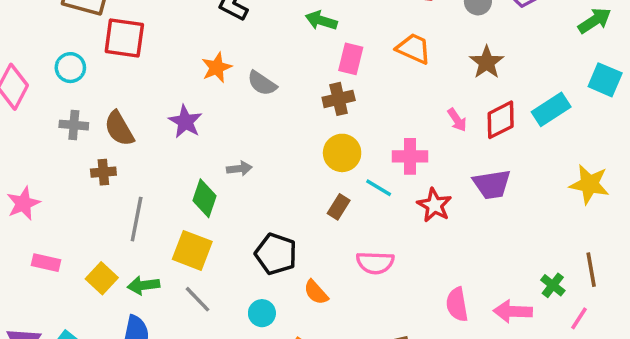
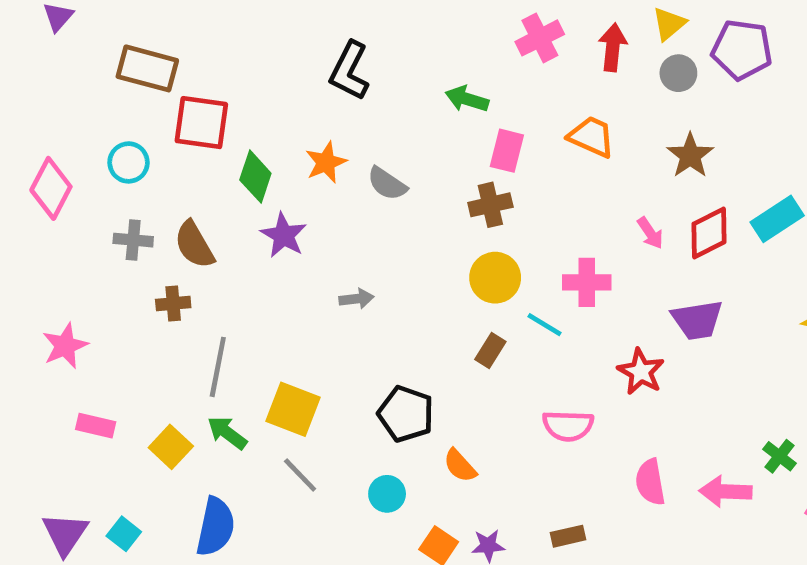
green diamond: (204, 198) -> (255, 177), moved
red star: (434, 205) -> (641, 372), moved
pink semicircle: (375, 263) -> (568, 426), moved
green arrow: (144, 285) -> (227, 433), moved, turned 44

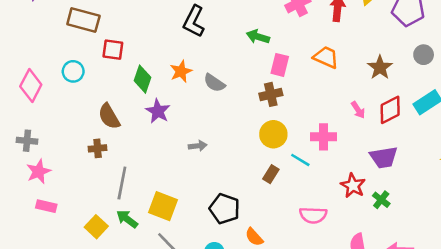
gray circle: (678, 73) -> (424, 55), moved
red square: (201, 123) -> (113, 50), size x0.7
gray cross: (133, 240) -> (27, 141), moved
pink rectangle: (96, 426) -> (46, 206), moved
green cross: (779, 456) -> (381, 200), moved

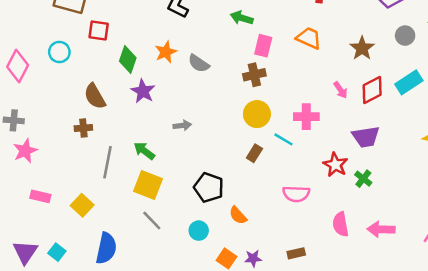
pink rectangle: (46, 206) -> (40, 196), moved
green arrow: (127, 219) -> (144, 151), moved

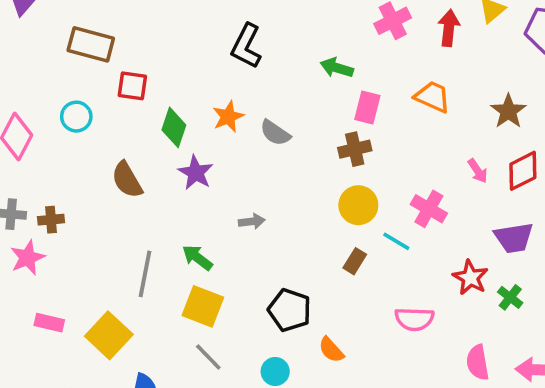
pink cross: (306, 117) -> (429, 209), turned 30
brown cross: (83, 128) -> (51, 220), moved
yellow square: (82, 205) -> (109, 335), size x1.4

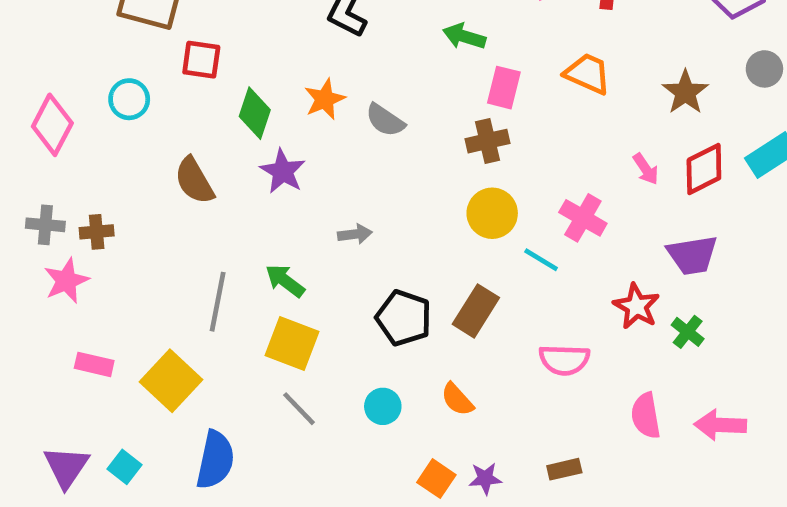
brown rectangle: (355, 261) -> (476, 311), moved, size x1.5
black pentagon: (290, 310) -> (404, 318), moved
cyan circle: (275, 371) -> (383, 406), moved

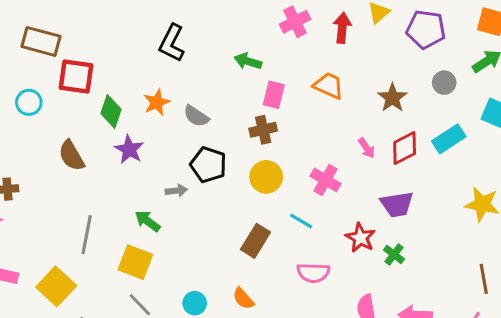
red square: (201, 60) -> (76, 76), size x1.4
cyan line: (541, 260) -> (301, 221), moved
green arrow: (285, 281) -> (147, 221), moved
black pentagon: (404, 318) -> (208, 165), moved

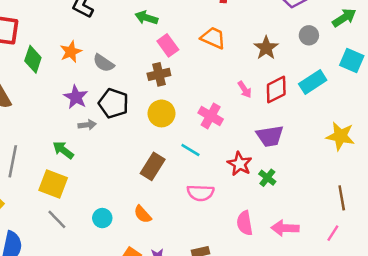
pink rectangle: (274, 95) -> (168, 45), turned -50
purple star: (129, 150) -> (76, 97), moved

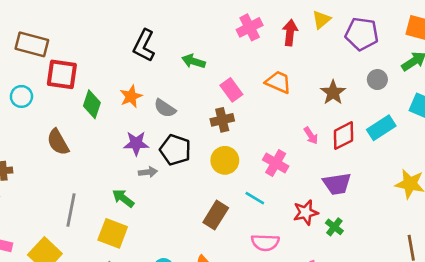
green arrow: (146, 18) -> (194, 61), moved
purple star: (76, 97) -> (136, 143), turned -30
red star: (240, 164) -> (306, 213), turned 30

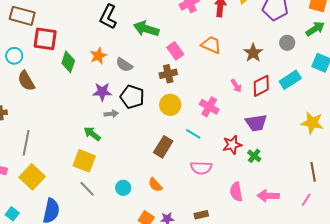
green arrow: (194, 61) -> (146, 29), size x1.4
brown semicircle: (58, 142) -> (26, 81), moved
gray line: (71, 210) -> (26, 143), moved

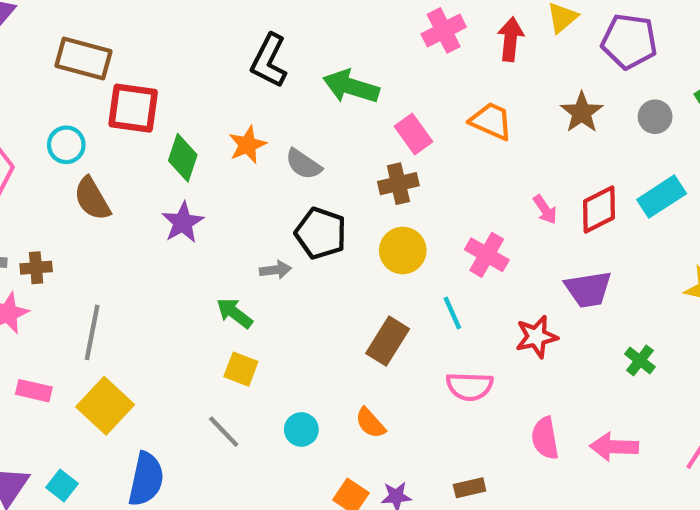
brown star: (253, 53) -> (582, 112), moved
purple star: (102, 92) -> (183, 222), moved, turned -30
cyan line: (193, 134) -> (452, 313), turned 35
green cross: (254, 156) -> (640, 360), moved
yellow square: (84, 161) -> (241, 369), moved, size x0.7

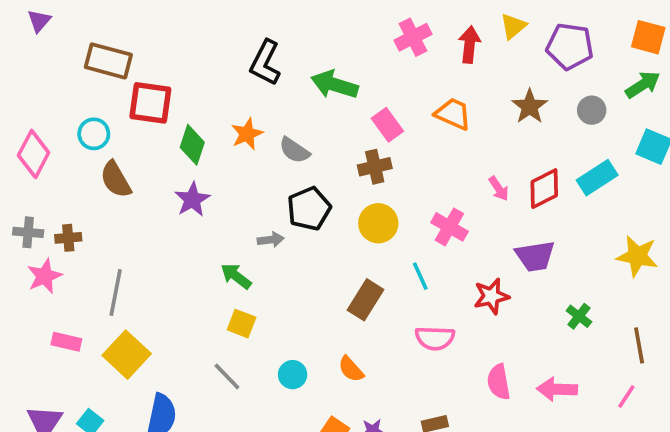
black pentagon: (321, 233) -> (309, 209), turned 30

